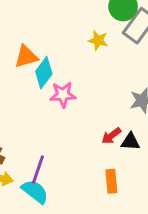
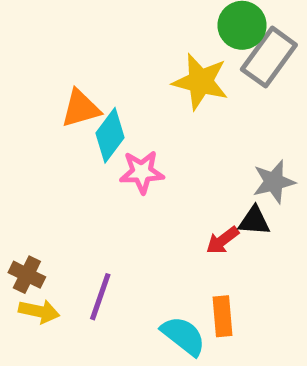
yellow star: (98, 40) -> (200, 82), size x1.6
black triangle: (130, 142) -> (254, 221), moved
cyan semicircle: (35, 192) -> (183, 336), moved

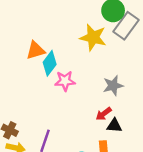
gray star: (274, 182) -> (113, 86), moved
black triangle: (254, 221) -> (114, 126), moved

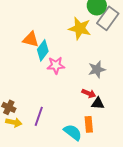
orange triangle: (36, 50) -> (31, 39), turned 30
red arrow: (104, 114) -> (89, 93), turned -120

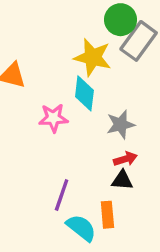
cyan diamond: (43, 50) -> (84, 93), moved, turned -30
red arrow: (89, 93) -> (125, 159), moved, turned -40
purple line: (39, 116) -> (62, 195), moved

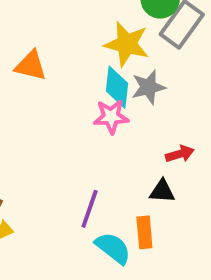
pink star: (53, 118) -> (111, 117), moved
gray star: (121, 125) -> (148, 87), moved
red arrow: (125, 159) -> (180, 154), moved

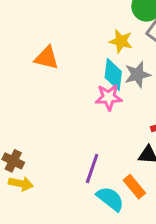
yellow star: (127, 44) -> (121, 41), size x0.7
orange rectangle: (144, 232) -> (134, 187), turned -35

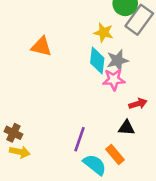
pink star: (109, 97) -> (114, 80), moved

